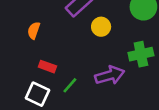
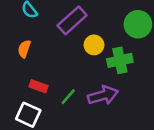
green cross: (141, 54) -> (120, 60), moved
green line: (70, 85) -> (68, 97), moved

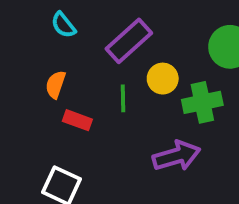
red rectangle: (38, 86) -> (77, 120), moved
green line: (68, 97) -> (123, 98), moved, turned -42

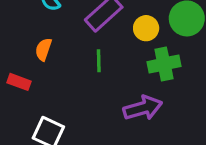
yellow circle: (163, 79) -> (146, 28), moved
red rectangle: (77, 120) -> (19, 82), moved

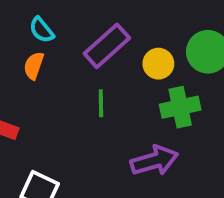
orange semicircle: (43, 49) -> (34, 66), moved

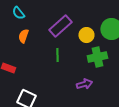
cyan semicircle: (42, 30) -> (18, 13), moved
purple arrow: (154, 161) -> (84, 84), size x0.7

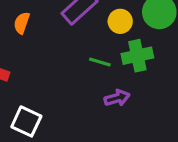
green line: (57, 55) -> (100, 62), moved, turned -72

